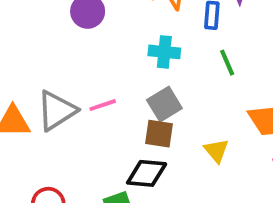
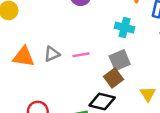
gray triangle: (57, 111) -> (52, 54), size x0.6
brown square: (159, 134) -> (114, 78), turned 36

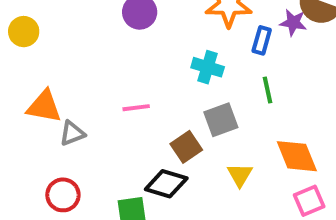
gray triangle: (52, 54) -> (72, 133), moved
gray square: (120, 60) -> (221, 120), moved

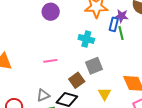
purple star: (293, 23) -> (122, 16), moved
green line: (267, 90) -> (121, 33), moved
gray triangle: (72, 133) -> (43, 95), moved

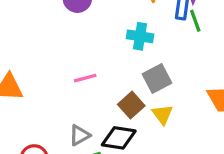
yellow triangle: (105, 94) -> (162, 114), moved

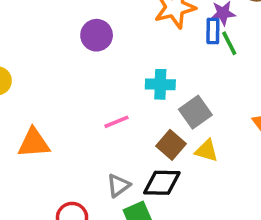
cyan cross: (140, 36) -> (160, 84), moved
yellow triangle: (162, 114) -> (207, 151), turned -30

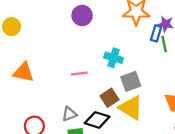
yellow triangle: (207, 151) -> (131, 108), size x1.6

